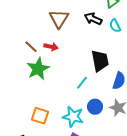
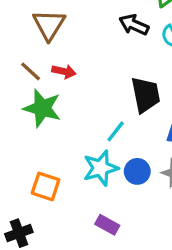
brown triangle: (59, 19) -> (49, 25), moved
green star: (38, 69) -> (42, 108), turned -30
cyan star: (73, 117) -> (101, 168), moved, turned -30

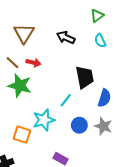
black arrow: (134, 25) -> (66, 38), moved
cyan star: (101, 168) -> (44, 120), moved

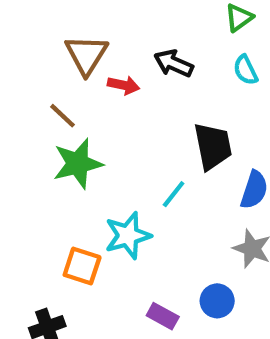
red arrow: (33, 63) -> (123, 85), moved
green star: (20, 86) -> (78, 164), turned -30
blue circle: (79, 125) -> (217, 301), moved

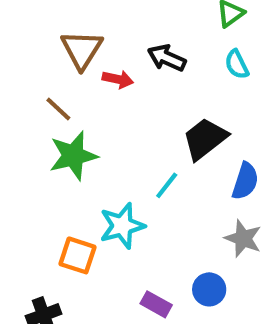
black trapezoid: (213, 146) -> (205, 139), turned -117

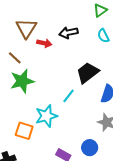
black arrow: (167, 58) -> (69, 33), turned -36

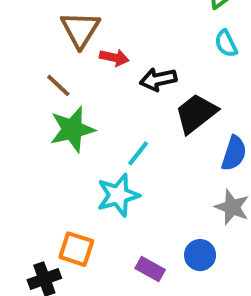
black arrow: (69, 33) -> (158, 79), moved
cyan line: (69, 96) -> (138, 153), moved
orange square: (24, 131) -> (76, 249), moved

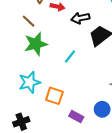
cyan star: (118, 195) -> (30, 82), moved
orange square: (76, 249) -> (54, 96), moved

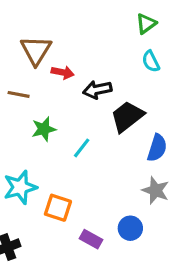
brown line: (29, 21) -> (19, 94), turned -32
green star: (36, 44) -> (44, 129), moved, size x0.7

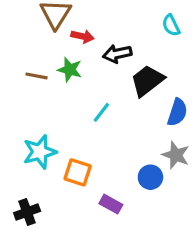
brown line: (19, 94) -> (37, 76), moved
green star: (44, 129) -> (70, 70), moved, turned 30
blue circle: (130, 228) -> (150, 177), moved

